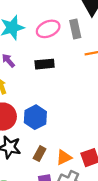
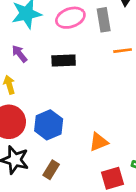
orange triangle: (64, 157) -> (99, 142), moved

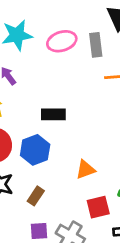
black rectangle: (64, 60) -> (53, 114), moved

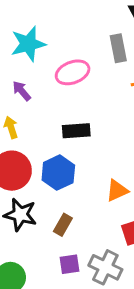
pink ellipse: (62, 41) -> (73, 72), moved

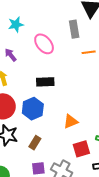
cyan star: (28, 44) -> (16, 25), size x0.7
pink ellipse: (73, 72) -> (44, 44), turned 70

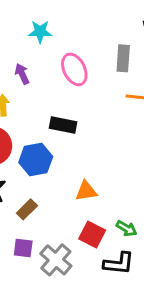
red square: (81, 149) -> (92, 234), turned 30

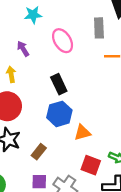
black rectangle: (63, 125) -> (59, 84), turned 60
blue hexagon: (36, 159) -> (59, 114), moved

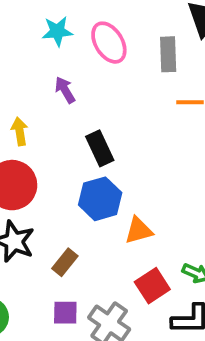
pink ellipse: (63, 41) -> (109, 43), moved
purple arrow: (23, 49) -> (65, 90), moved
red square: (91, 165) -> (152, 286), turned 36

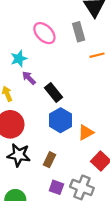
cyan star: (57, 31) -> (19, 59), moved
purple arrow: (65, 90) -> (29, 78), moved
purple square: (65, 313) -> (56, 187), turned 32

